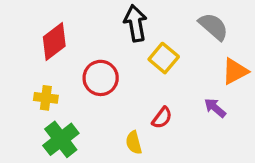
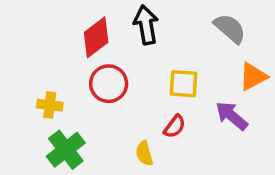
red diamond: (54, 41) -> (96, 37), moved
yellow square: (164, 58) -> (183, 84), moved, turned -36
purple arrow: (215, 108) -> (232, 116), size x1.4

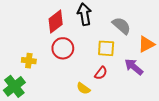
gray semicircle: (230, 28) -> (122, 26), moved
green cross: (66, 150) -> (14, 86), moved
yellow semicircle: (144, 153) -> (83, 88), turned -40

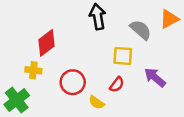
red diamond: (56, 22) -> (46, 43), moved
orange triangle: (146, 44) -> (169, 19), moved
red circle: (63, 48) -> (73, 82), moved

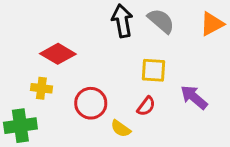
gray semicircle: (141, 30) -> (161, 21), moved
red diamond: (46, 43) -> (58, 54), turned 68
green cross: (17, 100) -> (20, 126), turned 30

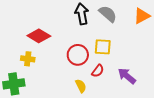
purple arrow: (194, 97) -> (127, 76), moved
red circle: (91, 103) -> (78, 55), moved
yellow semicircle: (121, 129) -> (81, 86), turned -152

